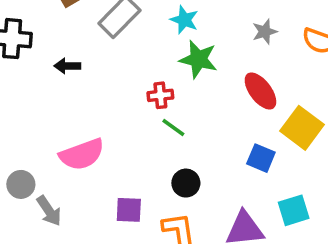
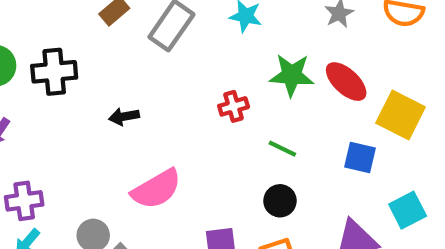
green star: (198, 59) -> (292, 75), moved
black arrow: (67, 66) -> (124, 117), moved
green line: (173, 127) -> (282, 149), moved

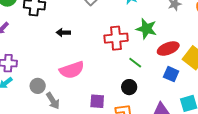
red ellipse: (346, 82) -> (168, 49), moved, turned -75
red cross: (234, 106) -> (116, 38), size x1.6

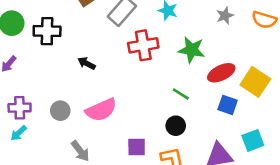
black arrow: (63, 33) -> (86, 63), turned 32
red cross: (116, 38) -> (143, 45), moved
gray circle: (38, 86) -> (60, 111), moved

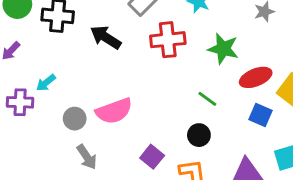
black arrow: (86, 63) -> (106, 37), moved, size x1.5
gray circle: (60, 111) -> (75, 119), moved
cyan arrow: (19, 133) -> (46, 83), moved
purple square: (137, 147) -> (152, 157), turned 36

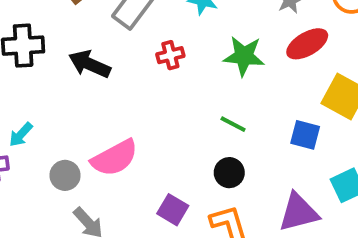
red cross: (168, 40) -> (170, 55), size x0.6
red ellipse: (256, 77) -> (307, 44), moved

